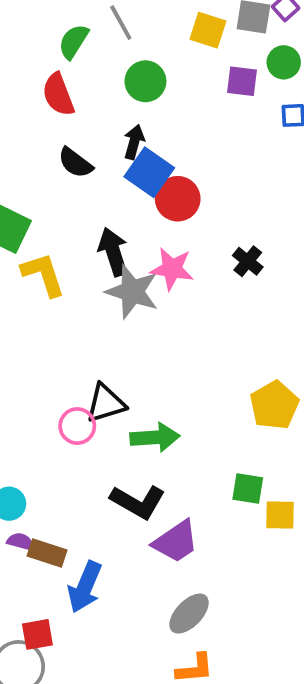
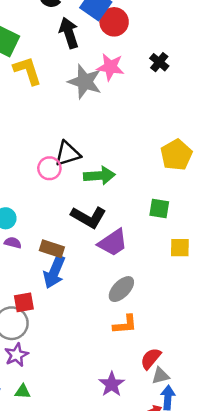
black arrow: (113, 252) -> (69, 33), moved
yellow square: (280, 515) -> (180, 248), moved
brown rectangle: (47, 553) -> (52, 249), moved

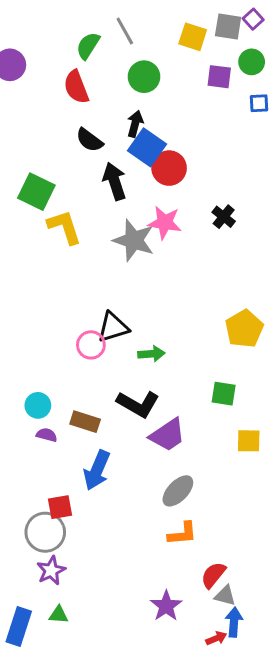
green arrow: (99, 176) -> (151, 354), size x0.7
brown rectangle: (52, 249) -> (85, 422), moved
gray triangle: (160, 376) -> (225, 596), turned 30

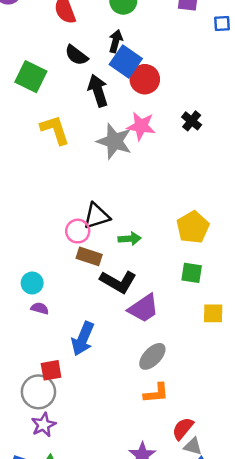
green square: (36, 192) -> (31, 77), moved
yellow pentagon: (244, 329) -> (193, 227), moved
brown rectangle: (85, 422) -> (89, 256), moved

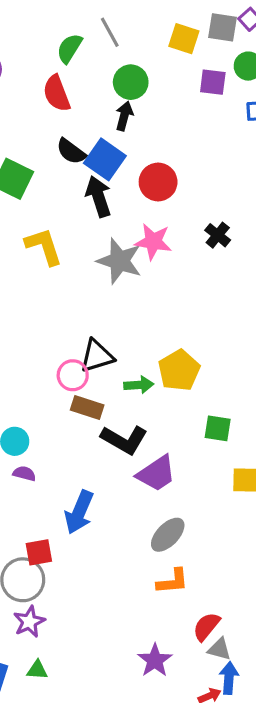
black arrow: (116, 41) -> (124, 116), moved
blue square: (126, 61) -> (105, 159), moved
yellow pentagon: (193, 227) -> (179, 370), moved

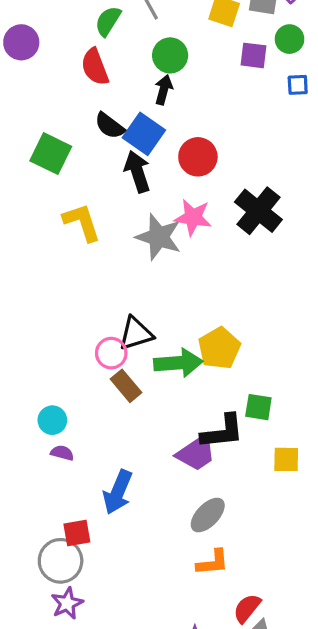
black cross: (218, 235) -> (258, 211), size x1.8
green arrow: (139, 385) -> (178, 363), size x1.6
brown rectangle: (87, 407) -> (126, 386), turned 32
black L-shape: (124, 440) -> (222, 432), moved, turned -36

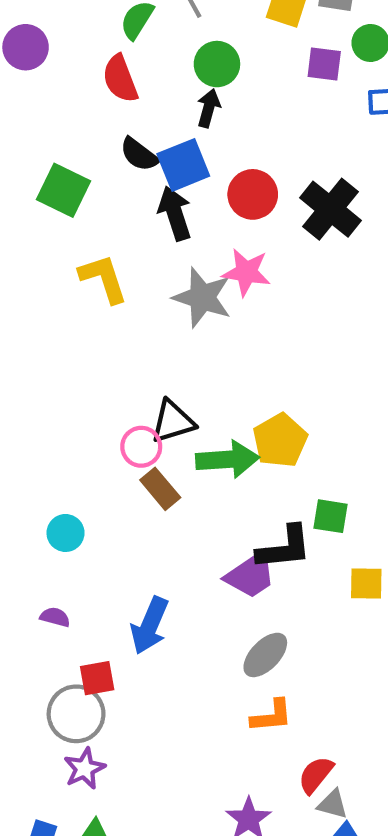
blue square: (144, 134) -> (183, 165), turned 33
black cross: (258, 211) -> (331, 209), moved
purple semicircle: (62, 453) -> (55, 617), moved

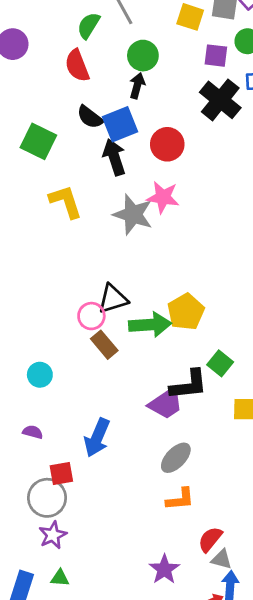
black cross: (331, 209) -> (220, 100), moved
green square: (331, 516) -> (220, 363), turned 30

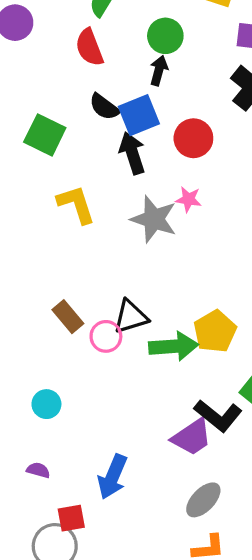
pink star: (163, 197) -> (188, 199), size x0.7
brown rectangle: (104, 345) -> (68, 317), moved
black L-shape: (189, 385) -> (218, 416), turned 45

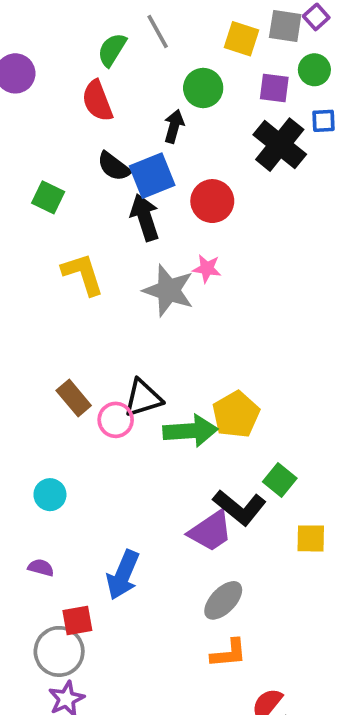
green circle: (165, 36) -> (203, 88), moved
green square: (45, 135) -> (48, 197), size x0.7

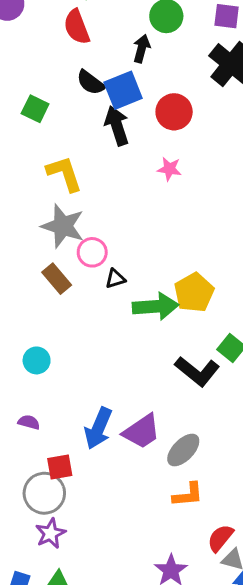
gray star: (169, 290) -> (63, 226), moved
black triangle: (143, 398) -> (115, 279), size x0.6
pink circle: (116, 420) -> (92, 252), moved
purple trapezoid: (210, 531) -> (142, 431), moved

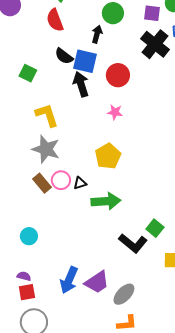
blue square: (123, 90) -> (85, 61), turned 35
pink circle: (92, 252) -> (61, 180), moved
yellow pentagon: (194, 292) -> (108, 156), moved
red square: (60, 467) -> (27, 292), moved

